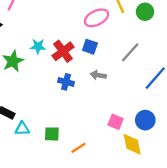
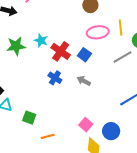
red cross: (63, 51) -> (61, 51), turned -36
gray line: (130, 52) -> (122, 57), moved

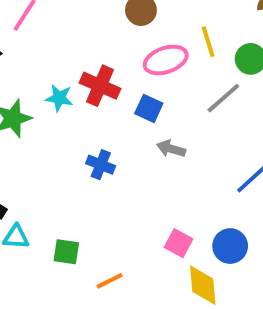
red cross: (61, 51) -> (100, 86), moved
gray arrow: (84, 81) -> (171, 149), moved

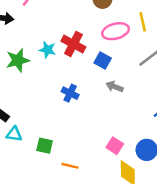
orange line: (110, 281) -> (70, 166), turned 35

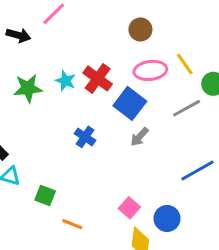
yellow line: (143, 22) -> (185, 64), turned -30
blue square: (103, 61) -> (130, 103), size x1.5
gray arrow: (115, 87) -> (140, 137), turned -77

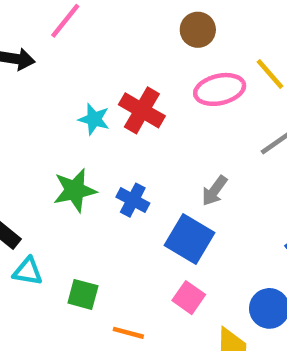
green star: (28, 88) -> (75, 190), moved
blue square: (130, 103) -> (189, 239), moved
pink square: (129, 208) -> (189, 298), moved

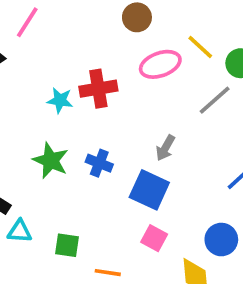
red cross: (142, 110) -> (98, 89), turned -33
green star: (75, 190) -> (51, 161), turned -30

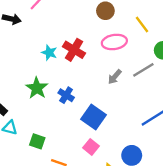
yellow line: (200, 47) -> (142, 25), moved
red cross: (98, 89) -> (74, 50), turned 30
gray arrow: (165, 148) -> (115, 77), moved

